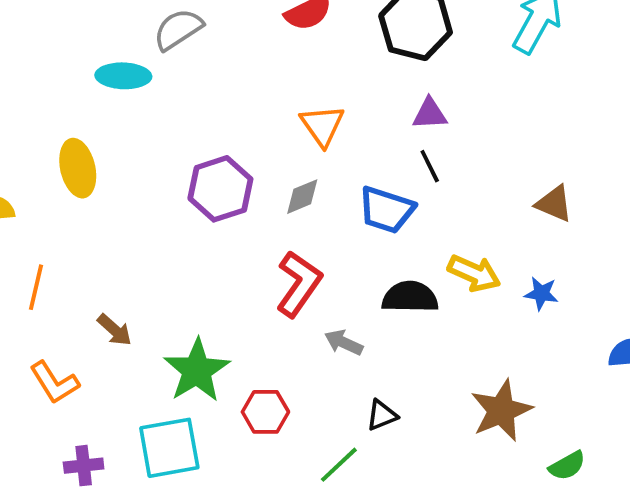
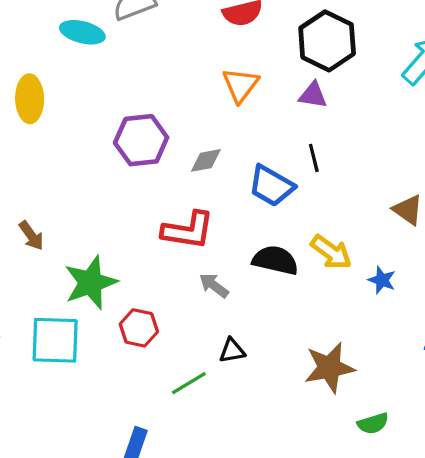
purple triangle: (430, 114) -> (313, 95), moved
orange triangle: (322, 125) -> (240, 85), moved
red L-shape: (299, 284) -> (188, 230), turned 52

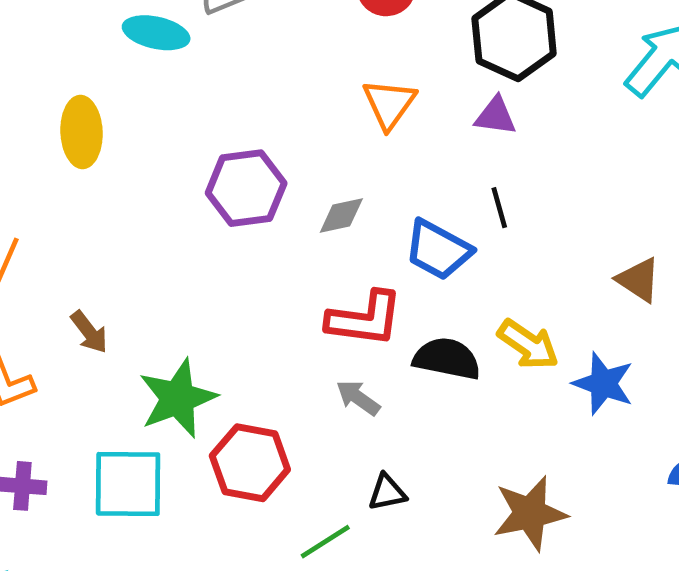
red L-shape: (188, 230) -> (365, 319), moved
blue star: (382, 280) -> (603, 384), size x1.5
red hexagon: (139, 328) -> (250, 463), size x1.4

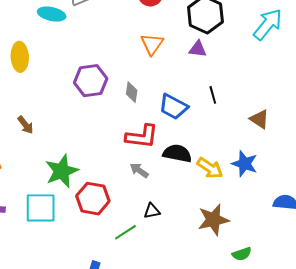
black line: (499, 208) -> (213, 95), moved
gray diamond: (341, 215) -> (132, 92), turned -70
brown arrow: (89, 332) -> (25, 125), moved
yellow arrow: (528, 344) -> (210, 168), moved

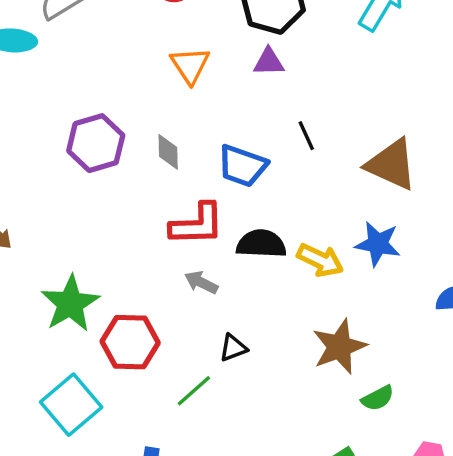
brown triangle: (259, 119) -> (391, 164), size x1.6
cyan square: (41, 208) -> (71, 405), moved, turned -32
green semicircle: (242, 254) -> (378, 398), moved

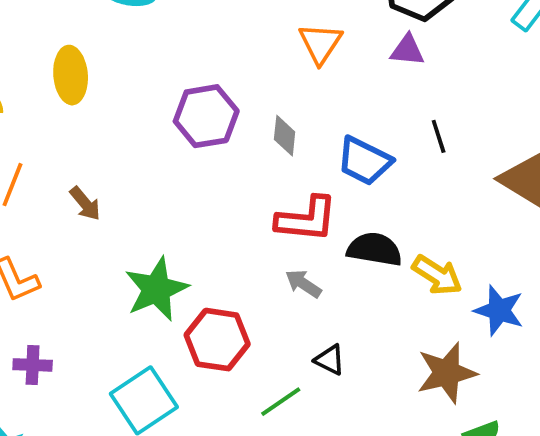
blue star: (378, 244) -> (499, 310), moved
black triangle: (233, 348) -> (330, 360), turned 40

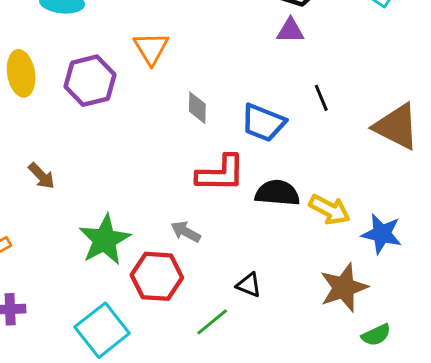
orange triangle: (320, 43) -> (151, 48), moved
purple hexagon: (206, 116) -> (90, 81), moved
gray arrow: (303, 284) -> (186, 232), moved

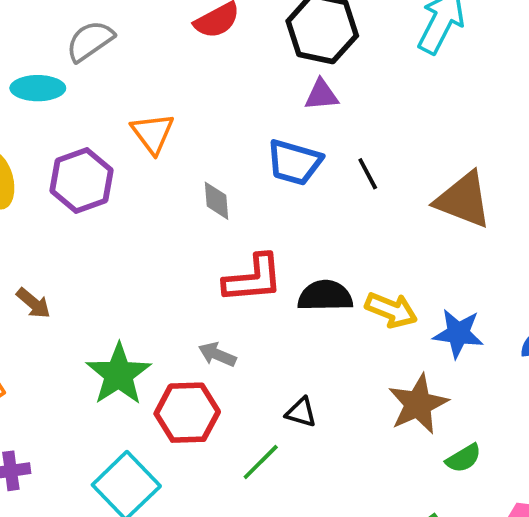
blue trapezoid: (263, 123) -> (294, 162), moved

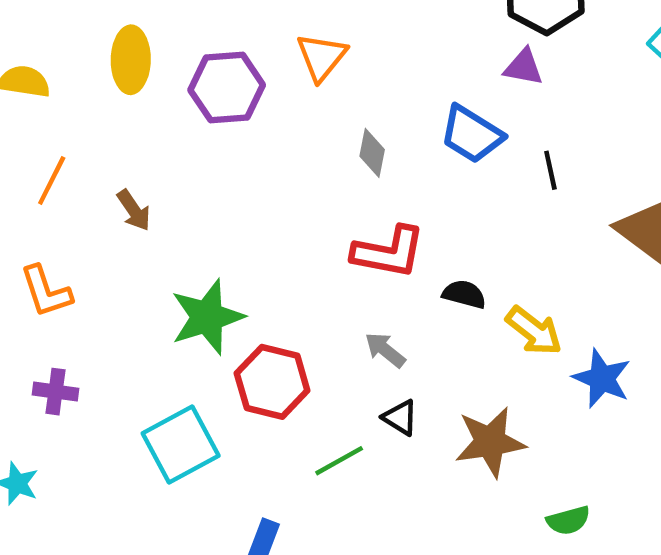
black semicircle: (325, 296) -> (464, 294), size x0.7
gray arrow: (217, 354) -> (385, 350), moved
brown star: (418, 404) -> (490, 442), moved

